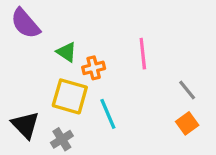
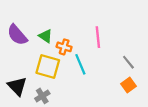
purple semicircle: (25, 23) -> (17, 35), moved
orange cross: (94, 68) -> (64, 47), turned 32
cyan line: (108, 114) -> (80, 64), moved

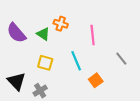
orange cross: (64, 47) -> (61, 24), moved
yellow square: (48, 67) -> (45, 63), size x0.7
orange square: (128, 85) -> (96, 80), moved

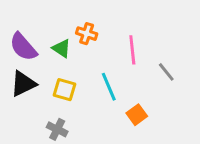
gray line: (121, 59) -> (166, 72), moved
black triangle: (16, 81) -> (23, 84), moved, turned 48
gray cross: (40, 91) -> (57, 129), turned -32

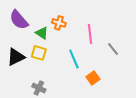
purple semicircle: (23, 47) -> (19, 20), moved
yellow square: (65, 90) -> (39, 53), moved

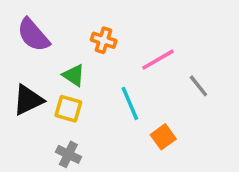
green triangle: (42, 33) -> (74, 75), moved
pink line: (90, 34) -> (158, 60), turned 66
yellow square: (39, 53) -> (68, 109), moved

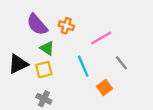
purple semicircle: (33, 35) -> (37, 25), moved
gray line: (198, 86) -> (121, 63), moved
yellow square: (68, 109) -> (44, 70), turned -30

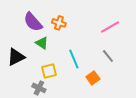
pink line: (101, 38) -> (110, 27), moved
yellow square: (44, 70) -> (49, 71), moved

